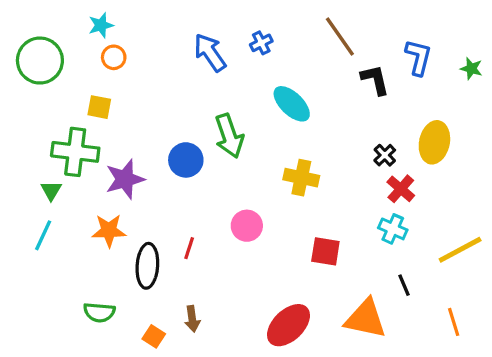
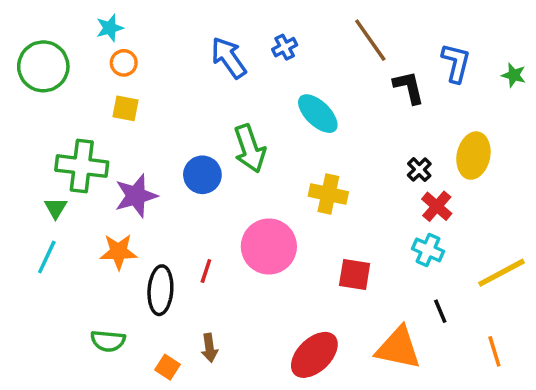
yellow square: (99, 107) -> (125, 108), moved
pink circle: (247, 226) -> (269, 246), size x1.6

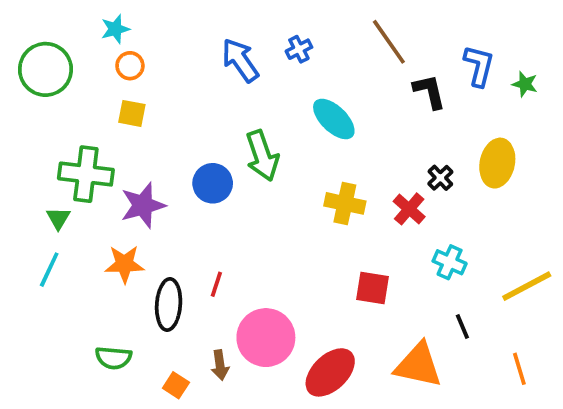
green star: (514, 75) -> (525, 84), moved
red cross: (437, 206) -> (409, 209), moved
pink circle: (269, 246) -> (266, 338), moved

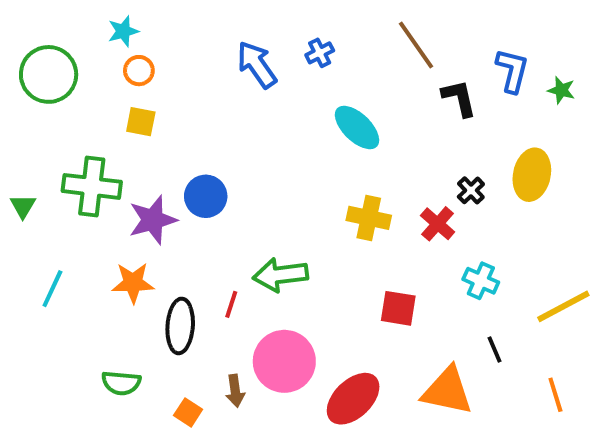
green arrow: (262, 156) -> (280, 275), moved, turned 102
blue circle: (213, 183) -> (206, 196), moved
green triangle: (58, 218) -> (23, 206), moved

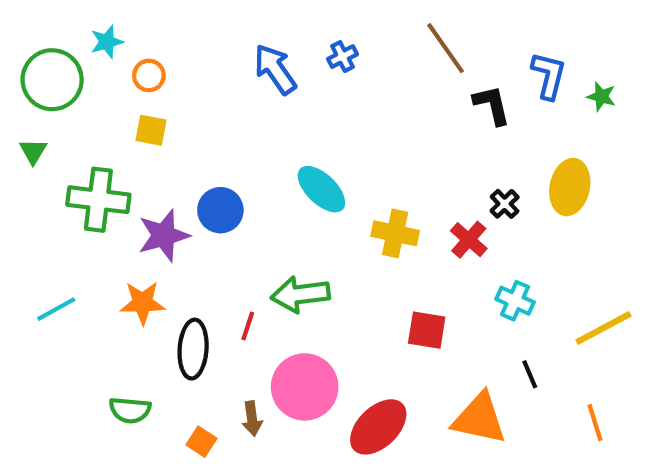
cyan star: (123, 31) -> (107, 42), moved
cyan ellipse: (357, 128) -> (321, 189), moved
green triangle: (23, 206) -> (33, 151), moved
cyan line: (52, 289) -> (56, 309), turned 36

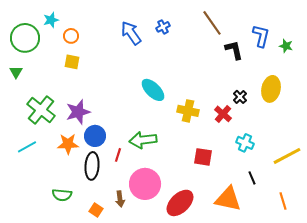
green cross: (98, 200) -> (41, 110), moved, turned 32
blue circle: (220, 210) -> (95, 136), moved

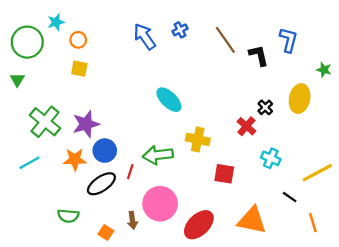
brown line: (212, 23) -> (225, 40), moved
green star: (286, 46) -> (324, 70), moved
yellow cross: (188, 111) -> (198, 139), moved
black ellipse: (92, 166) -> (101, 184), turned 52
black line: (252, 178) -> (290, 197), moved, turned -32

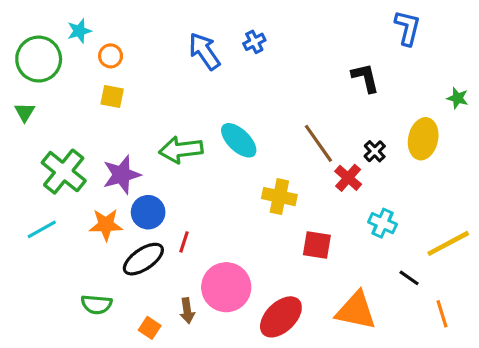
brown line: (225, 40) -> (318, 143), moved
blue L-shape: (289, 40) -> (408, 28), moved
green arrow: (158, 155) -> (181, 150), moved

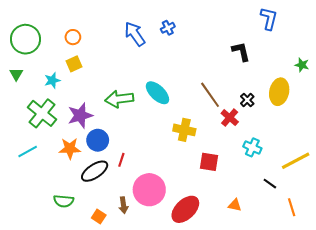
cyan star: (79, 31) -> (52, 80), moved
yellow square: (112, 97) -> (74, 64), turned -35
orange triangle: (356, 311) -> (235, 205), size x0.5

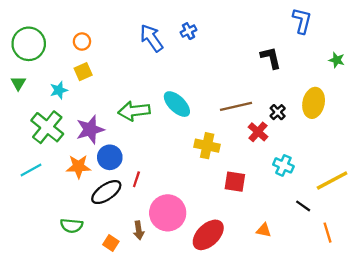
green star: (302, 65) -> (337, 60), moved
brown line: (210, 95) -> (236, 106), turned -68

